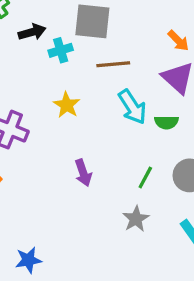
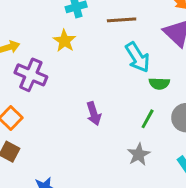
yellow star: (67, 105) -> (65, 41), moved
green semicircle: (166, 122) -> (159, 83), moved

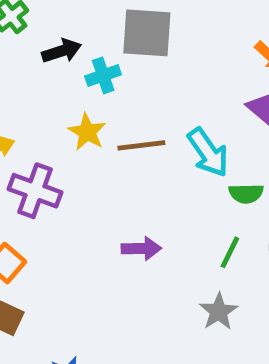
brown line: (122, 20) -> (141, 145), moved
purple arrow: (94, 114) -> (141, 249), turned -70

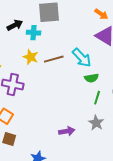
cyan cross: (103, 75) -> (34, 33), turned 32
green semicircle: (246, 193) -> (91, 78), moved
purple arrow: (141, 249) -> (67, 131), moved

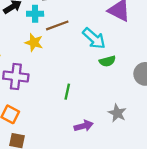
brown line: (54, 59) -> (57, 25), moved
green line: (97, 98) -> (67, 92), moved

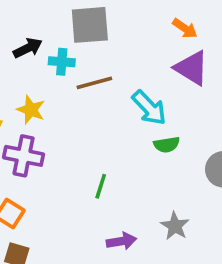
yellow star: (34, 42) -> (31, 110), moved

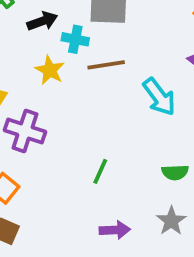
yellow star: (31, 110) -> (50, 70), moved
green semicircle: (167, 145) -> (175, 172), moved

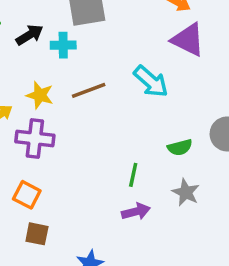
brown line: (106, 65) -> (89, 90), moved
yellow star: (50, 70) -> (40, 95), moved
green line: (100, 171) -> (133, 175), moved

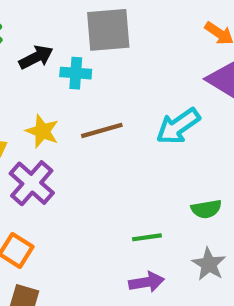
cyan arrow: (151, 81) -> (178, 126), turned 99
purple cross: (35, 138) -> (32, 183), turned 30
green line: (133, 175) -> (147, 237), turned 65

